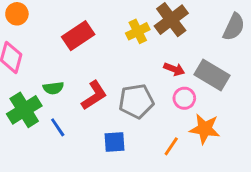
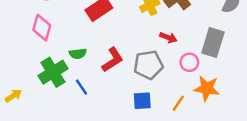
red arrow: (174, 69) -> (168, 38), moved
gray rectangle: (212, 75) -> (213, 42), turned 76
blue square: (114, 142) -> (142, 101), moved

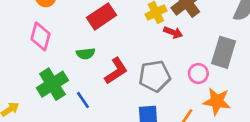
red arrow: (168, 38) -> (173, 32), moved
green semicircle: (78, 54) -> (86, 54), moved

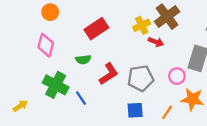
green cross: (52, 84) -> (56, 85), turned -30

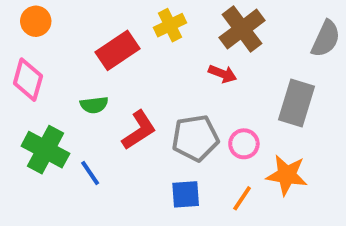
yellow cross: (142, 25) -> (170, 25), moved
pink circle: (177, 76) -> (244, 144), moved

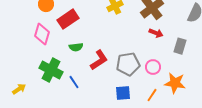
red rectangle: (117, 50) -> (68, 19), moved
red arrow: (223, 74) -> (156, 33), moved
gray rectangle: (296, 103) -> (180, 46), size x0.7

